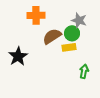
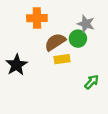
yellow rectangle: (69, 47) -> (62, 59), moved
green arrow: (84, 71) -> (92, 82), turned 32

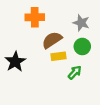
green circle: (78, 39) -> (82, 46), moved
green arrow: (92, 82) -> (75, 72), moved

